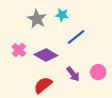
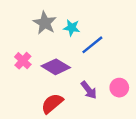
cyan star: (62, 15) -> (72, 28), moved

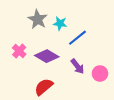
purple arrow: (89, 90) -> (77, 66), moved

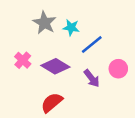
pink circle: (100, 74) -> (118, 69), moved

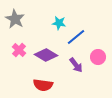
gray star: (45, 23) -> (15, 19), moved
red semicircle: (52, 103) -> (43, 85), turned -132

